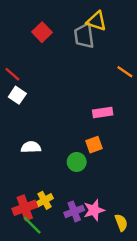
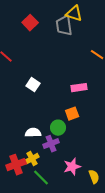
white square: (17, 95) -> (33, 85), moved
white semicircle: (31, 147) -> (33, 133), moved
purple cross: (74, 211) -> (51, 144), moved
green line: (32, 225) -> (41, 178), moved

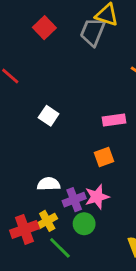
gray trapezoid: (64, 26) -> (93, 32), turned 30
green circle: (58, 128) -> (84, 224), moved
pink star: (72, 167) -> (97, 197), moved

